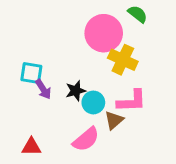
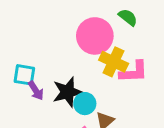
black star: (76, 91) -> (68, 92), size x1.5
pink L-shape: (132, 101) -> (134, 72), moved

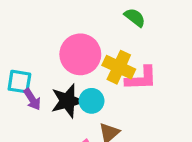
pink circle: (95, 36) -> (80, 54), moved
cyan circle: (85, 104) -> (92, 101), moved

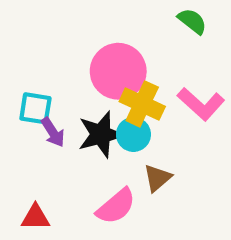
yellow cross: (119, 67) -> (142, 104), moved
pink L-shape: (141, 78) -> (201, 104), turned 44

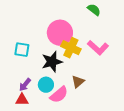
purple arrow: (53, 132) -> (25, 85), moved, turned 72
cyan circle: (133, 134) -> (46, 85), moved

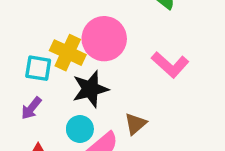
yellow cross: (71, 48) -> (68, 53), moved
purple arrow: (25, 85) -> (31, 108), moved

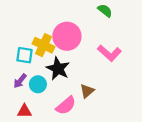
black star: (90, 89) -> (58, 69), turned -30
cyan circle: (80, 129) -> (38, 84), moved

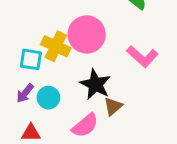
black star: (58, 69) -> (95, 84), moved

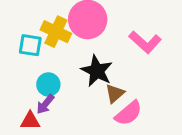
purple arrow: (25, 93) -> (45, 104), moved
pink semicircle: (85, 125) -> (128, 113), moved

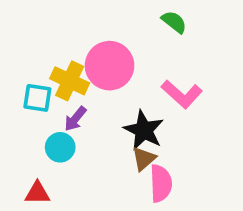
black star: (97, 71) -> (144, 130), moved
purple arrow: (45, 104) -> (75, 119), moved
pink semicircle: (128, 113) -> (161, 183), turned -52

